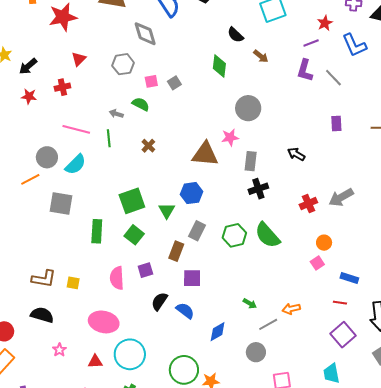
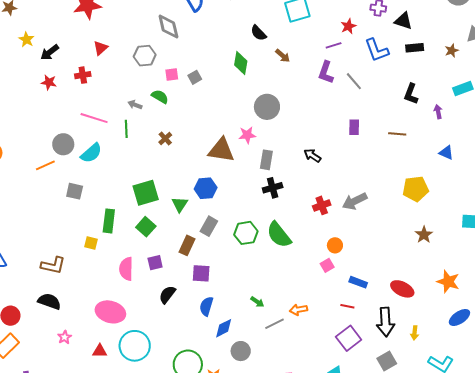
gray square: (61, 203) -> (75, 191), size x0.7
yellow square: (73, 283) -> (91, 243), moved
blue semicircle: (185, 311) -> (206, 306), moved, turned -114
gray circle: (256, 352) -> (241, 351), moved

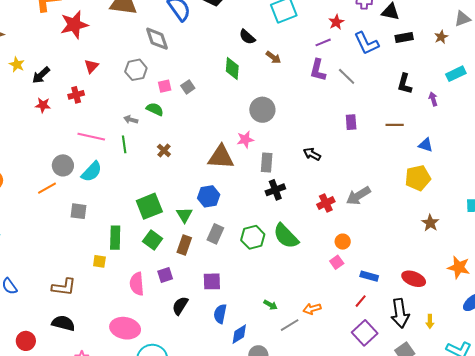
blue triangle: (446, 153) -> (426, 145), moved
brown rectangle: (187, 245) -> (184, 245), moved
red line: (347, 306) -> (361, 301), turned -56

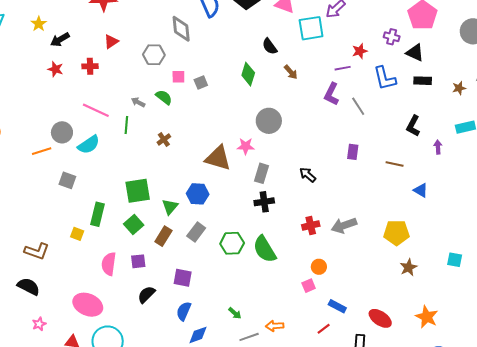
yellow pentagon: (418, 178) -> (396, 233), moved

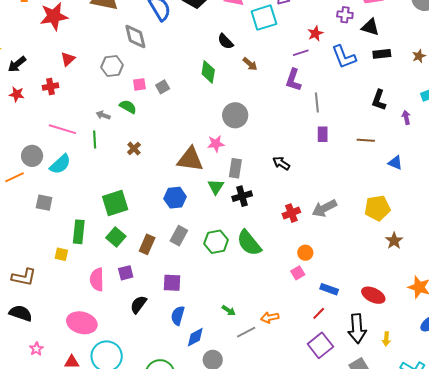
gray line: (358, 106) -> (317, 102), moved, turned 36
green triangle: (170, 207) -> (216, 187), moved

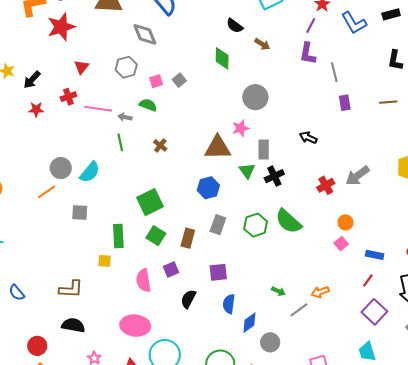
purple line: (301, 53) -> (311, 25), turned -35
pink line: (62, 129) -> (98, 109), moved

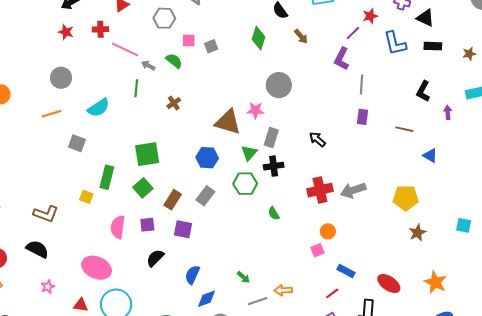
gray circle: (61, 168) -> (61, 78), moved
red cross: (326, 185) -> (320, 190), size x1.4
green semicircle: (288, 221) -> (274, 213), size x0.5
green hexagon: (256, 225) -> (245, 184), moved
purple square: (218, 272) -> (183, 229), moved

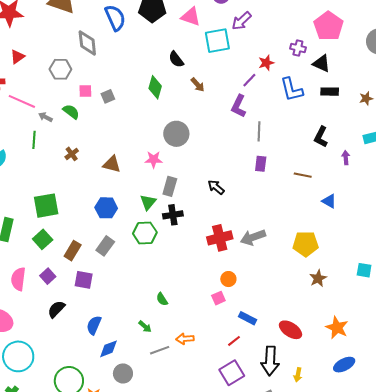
brown triangle: (228, 122) -> (112, 164), moved, size x0.7
green semicircle: (274, 213) -> (162, 299), moved
purple square: (147, 225) -> (48, 276), turned -35

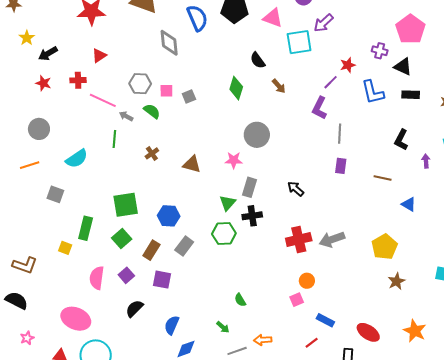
gray hexagon: (60, 69) -> (140, 84), moved
blue hexagon: (106, 208) -> (169, 216), moved
yellow pentagon: (306, 244) -> (384, 247), turned -30

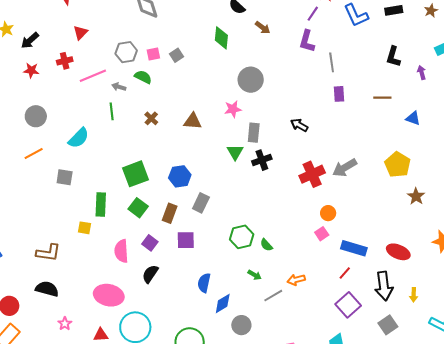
pink line: (103, 100) -> (93, 76), turned -36
green hexagon: (224, 234) -> (242, 237), moved
black semicircle: (134, 309) -> (150, 274), moved
blue rectangle: (325, 320) -> (354, 248), size x1.4

